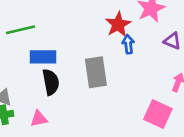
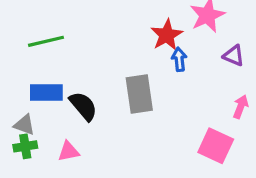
blue rectangle: (43, 57) -> (46, 93), moved
black semicircle: (51, 82) -> (83, 106), turned -30

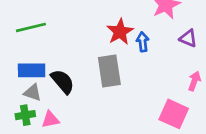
red star: (167, 35) -> (120, 32), moved
gray triangle: (24, 125) -> (33, 93), moved
green cross: (25, 146) -> (25, 115), moved

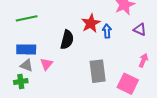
gray rectangle: (109, 71) -> (98, 71), moved
black semicircle: (63, 82) -> (67, 40), moved, turned 54
pink triangle: (50, 120) -> (46, 64), moved, turned -40

